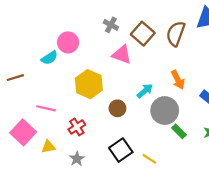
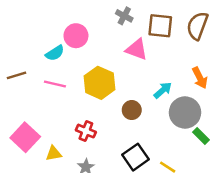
brown square: (143, 34) -> (160, 26), turned -35
pink line: (46, 108) -> (55, 84), moved
red cross: (77, 127) -> (86, 131), turned -35

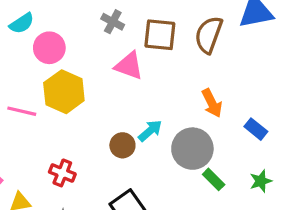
cyan semicircle: (55, 53) -> (22, 23), moved
yellow hexagon: (99, 83) -> (64, 92), moved
cyan arrow: (163, 90) -> (150, 131), moved

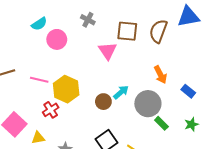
gray cross: (113, 22) -> (88, 20), moved
pink triangle: (129, 66) -> (108, 51), turned 36
yellow hexagon: (64, 92) -> (66, 89), moved
red cross: (62, 173) -> (51, 110), moved, turned 35

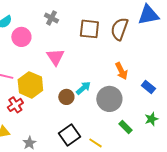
pink triangle: (108, 51) -> (55, 57), moved
green rectangle: (161, 123) -> (125, 127), moved

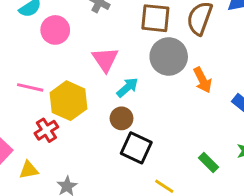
cyan arrow: (83, 88) -> (127, 87), moved
gray circle: (109, 99) -> (169, 56), moved
black square: (69, 135) -> (136, 148), moved, turned -30

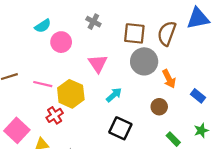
cyan arrow: (127, 87) -> (114, 95), moved
brown circle: (122, 118) -> (159, 107), moved

